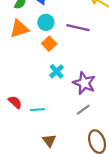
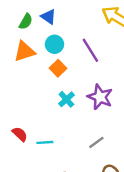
purple line: (78, 28) -> (90, 50), turned 45
purple star: (84, 83) -> (100, 97), moved

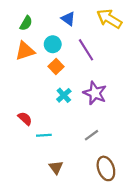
blue triangle: (48, 17) -> (68, 19), moved
red semicircle: (20, 134) -> (25, 119), moved

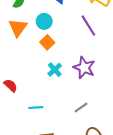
purple line: (86, 50) -> (88, 26), moved
orange triangle: (25, 51) -> (18, 28), turned -36
red semicircle: (25, 119) -> (11, 85), moved

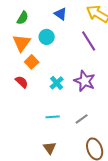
orange square: (47, 42) -> (32, 62), moved
red semicircle: (11, 85) -> (22, 82), moved
cyan line: (36, 107) -> (53, 117), moved

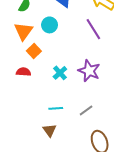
red semicircle: (22, 82) -> (23, 72), turned -40
brown triangle: (50, 148) -> (50, 130), moved

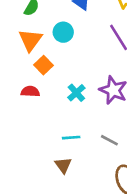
gray line: (86, 110) -> (109, 140), turned 64

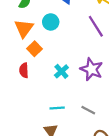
red semicircle: (30, 91) -> (24, 70), turned -96

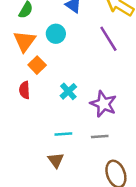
purple star: (92, 69) -> (103, 104), moved
gray line: (88, 110) -> (100, 136), turned -32

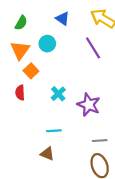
gray line: (100, 136) -> (100, 141), moved
brown triangle: (56, 160) -> (47, 154), turned -32

